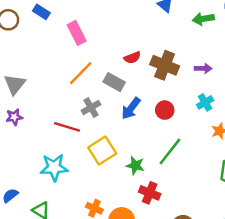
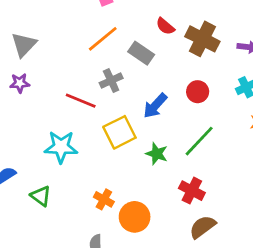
red semicircle: (132, 58) -> (165, 26), turned 56
blue arrow: (131, 108) -> (155, 106), moved
red cross: (150, 193) -> (192, 191), moved

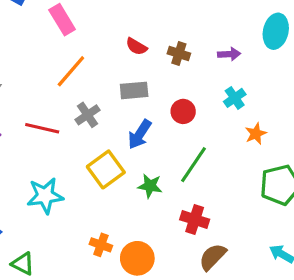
brown cross: (202, 39) -> (179, 53), size x0.6
gray rectangle: (141, 53) -> (134, 90), moved, turned -30
red line: (81, 101) -> (42, 128), moved
green triangle: (41, 196) -> (23, 264), moved

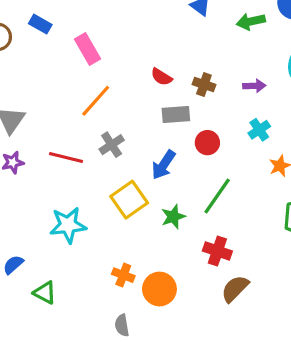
gray rectangle: (134, 90) -> (176, 114), moved
green star: (150, 186) -> (173, 217), turned -30

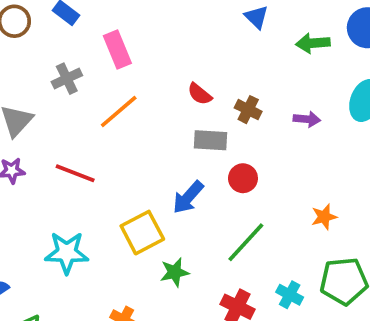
cyan cross: (259, 130) -> (290, 295), moved, turned -35
gray cross: (112, 145) -> (67, 79), moved
green star: (173, 217) -> (175, 272), moved

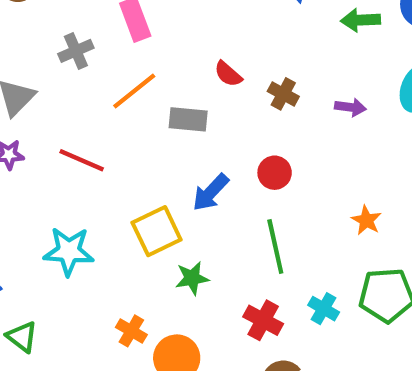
gray rectangle: (210, 140) -> (188, 119), moved
orange star: (324, 217) -> (366, 220), turned -30
green line: (246, 242) -> (275, 246), turned -57

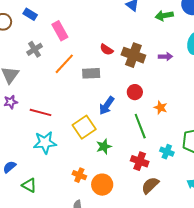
brown cross: (283, 94) -> (133, 55), size x1.6
red line: (82, 160) -> (40, 112), moved
orange star: (366, 220) -> (161, 108), moved

